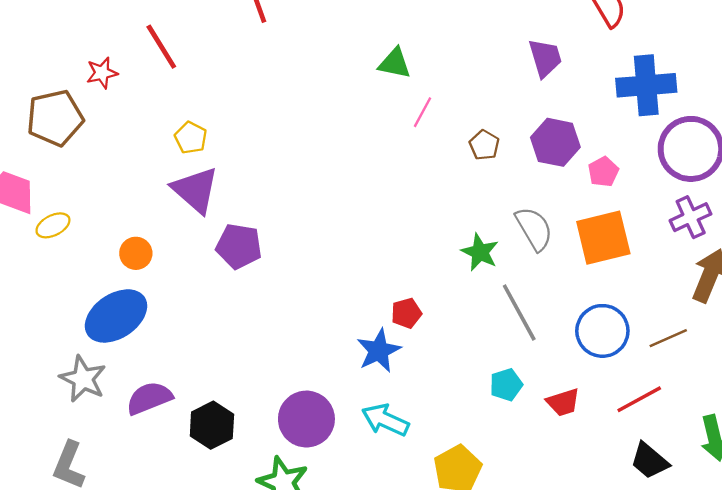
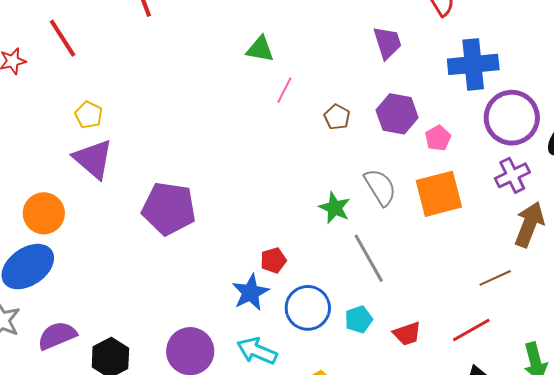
purple pentagon: (239, 246) -> (169, 209), moved, size x1.4
orange circle: (136, 253) -> (44, 213), size x1.5
blue circle: (602, 331) -> (308, 308), moved

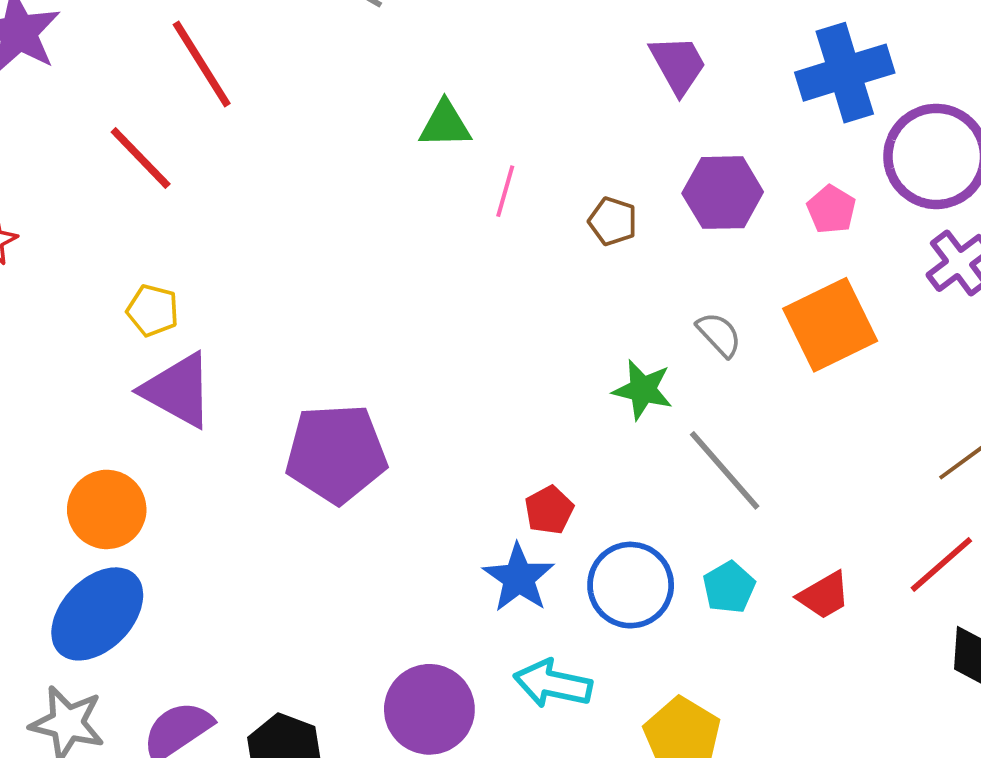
red line: (63, 38) -> (141, 158), moved
pink pentagon: (438, 138) -> (831, 209), moved
gray semicircle: (380, 187) -> (719, 335), size x0.7

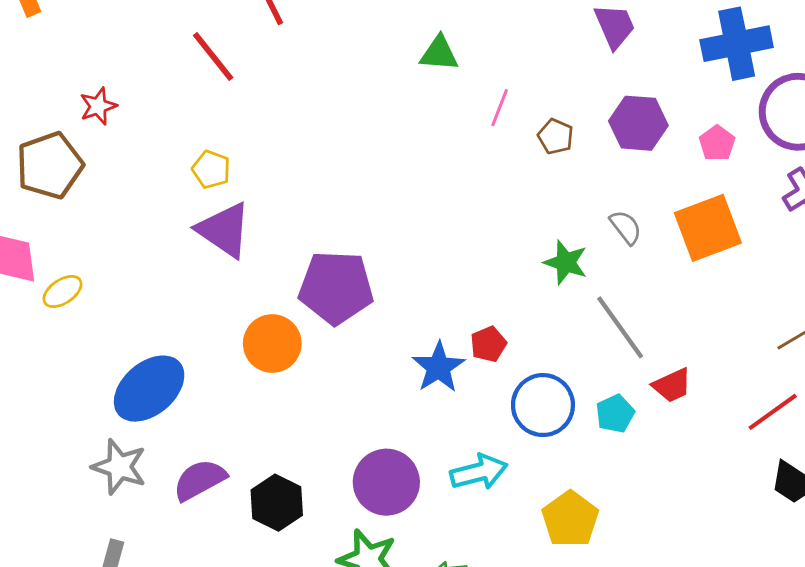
pink line: (505, 191) -> (500, 108), moved
orange circle: (107, 509) -> (272, 344), moved
blue star: (519, 578) -> (439, 367), moved
red trapezoid: (824, 595) -> (672, 385), moved
cyan arrow: (553, 684) -> (479, 472), turned 148

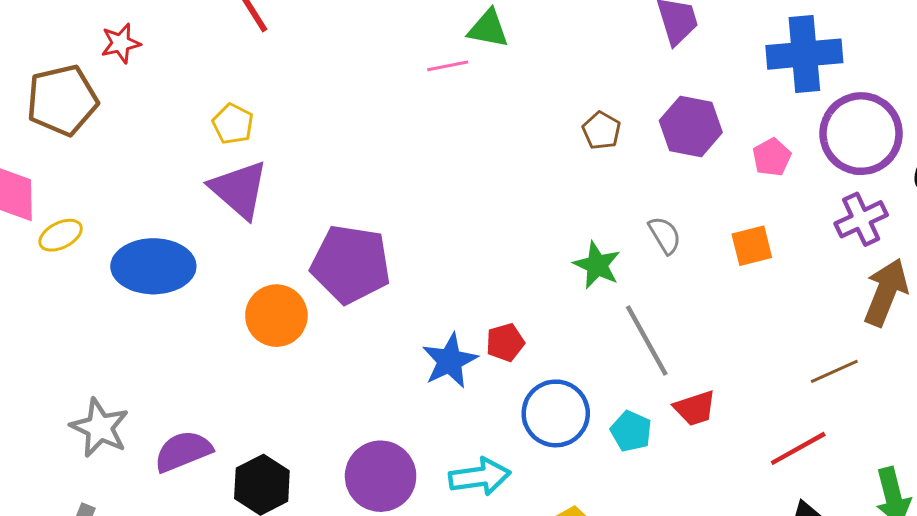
pink line: (500, 108) -> (448, 66), moved, turned 51
orange square: (708, 228) -> (752, 246), size x0.6
blue ellipse: (149, 389) -> (153, 266), moved, turned 34
cyan pentagon: (615, 414) -> (631, 431), turned -30

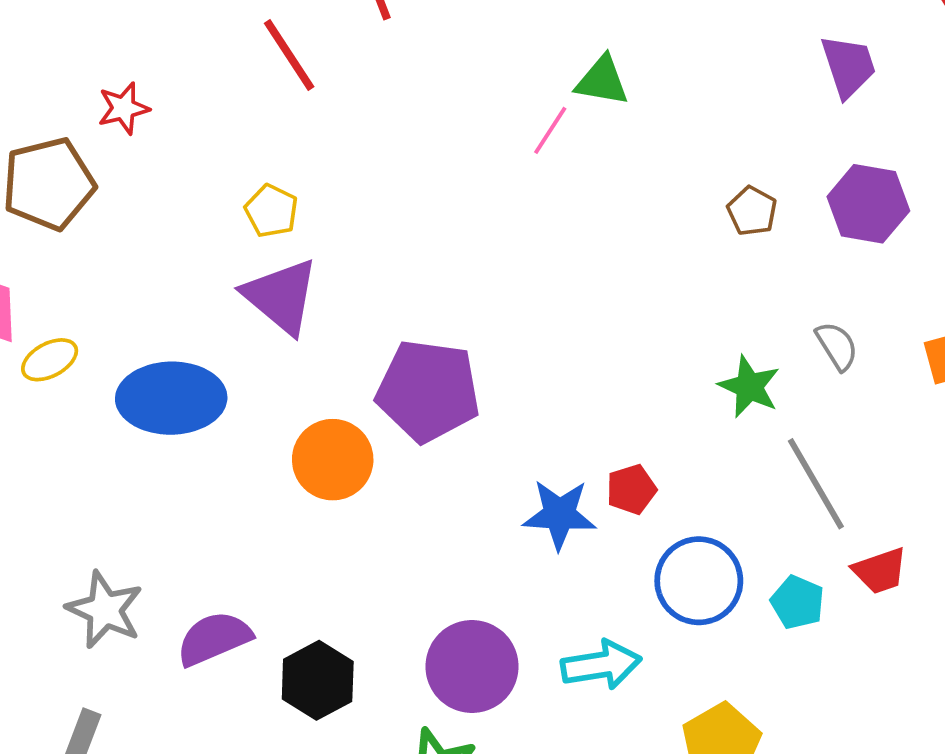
pink line: (448, 66) -> (550, 130), turned -45
blue star: (450, 361) -> (560, 515), turned 30

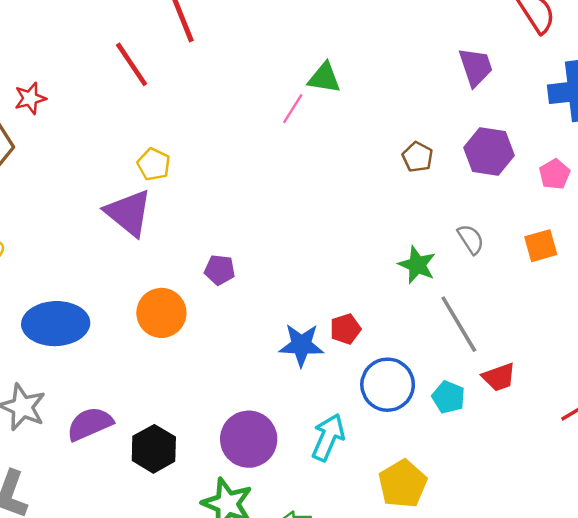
yellow pentagon: (271, 211) -> (154, 164), moved
purple pentagon: (428, 391) -> (220, 270), size x0.5
blue ellipse: (171, 398) -> (56, 324), moved
cyan arrow: (601, 665) -> (328, 437), turned -57

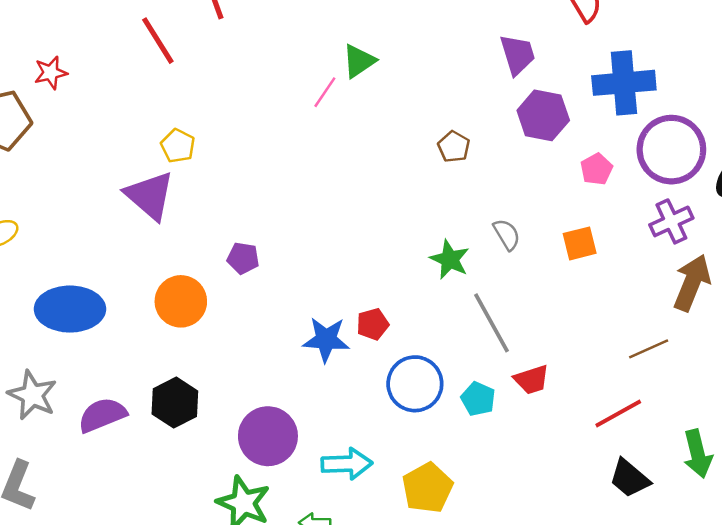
green triangle: (324, 78) -> (359, 61), turned -45
purple hexagon: (489, 152) -> (543, 115), moved
cyan arrow: (328, 437) -> (347, 464), moved, turned 63
black hexagon: (154, 449) -> (175, 403), moved

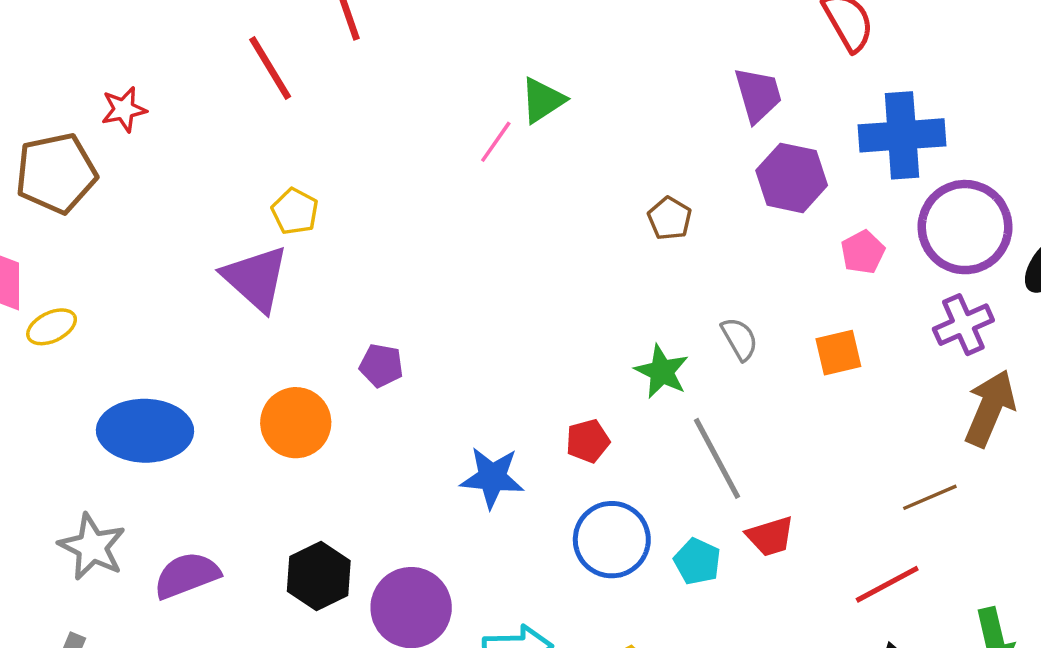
red pentagon: (373, 324) -> (588, 441), moved
black hexagon: (175, 403) -> (319, 576), moved

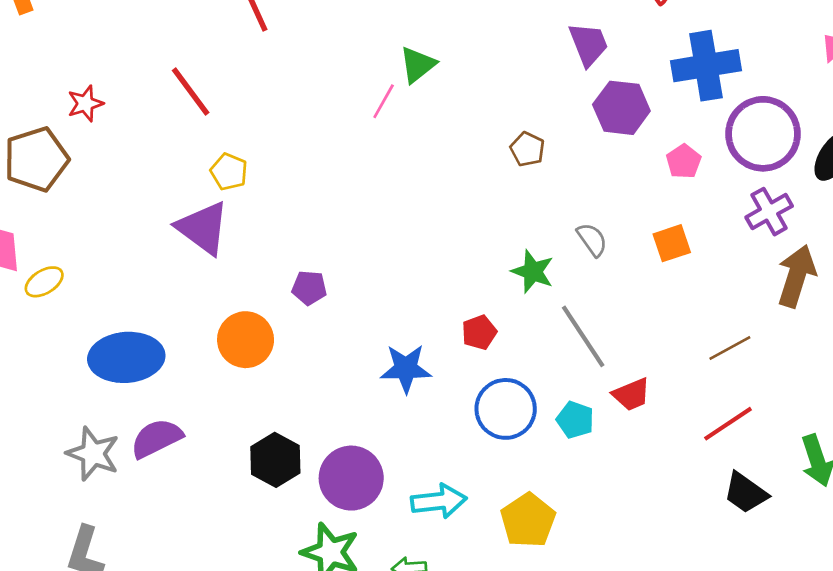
red line: (270, 68) -> (191, 91), moved
brown line: (930, 497) -> (730, 348), moved
purple semicircle: (187, 575) -> (156, 438), moved

